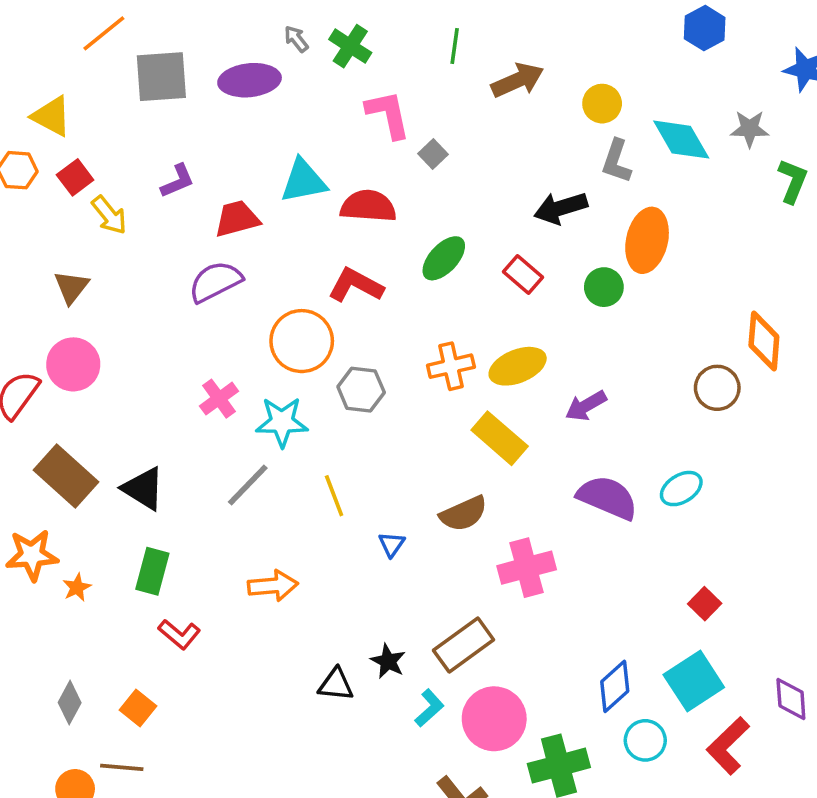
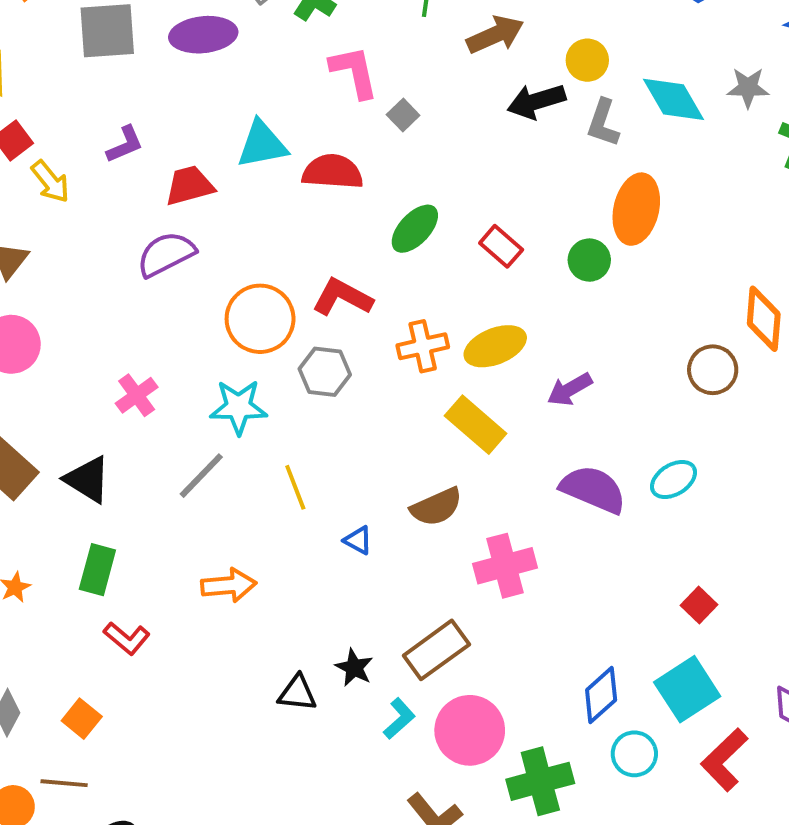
black arrow: (561, 208) -> (536, 101), moved
red L-shape: (356, 285) -> (342, 297), moved
pink cross: (219, 399) -> (137, 395), moved
blue triangle: (392, 544) -> (358, 540), turned -36

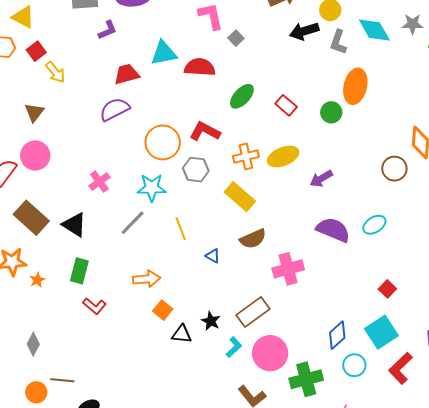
purple L-shape: (125, 144) -> (107, 30), moved
yellow rectangle: (476, 425) -> (240, 197), moved
orange square: (82, 719) -> (163, 310), moved

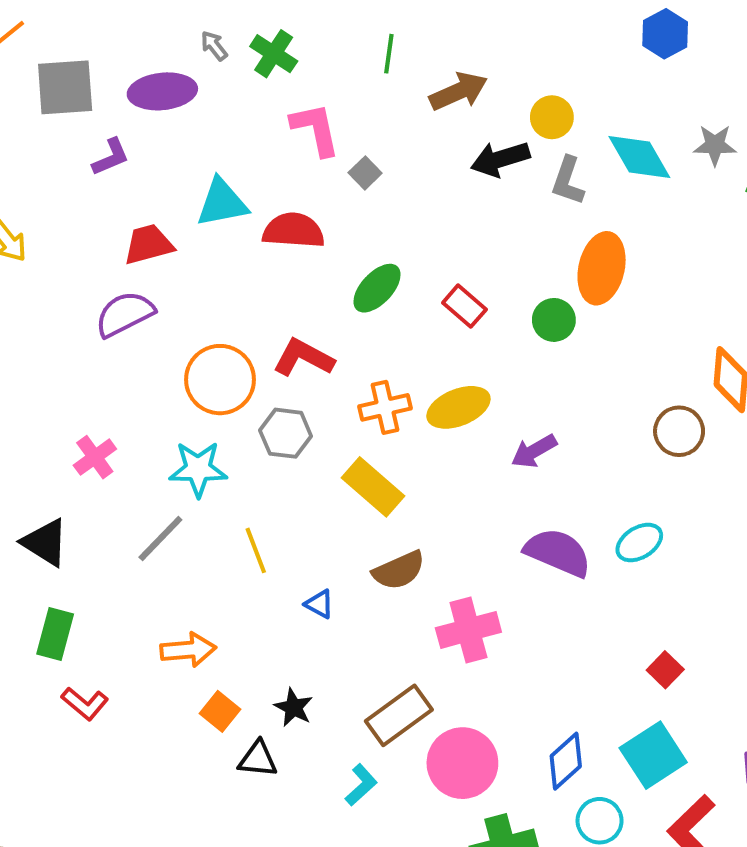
black star: (211, 321) -> (294, 707), moved
pink circle: (270, 353) -> (462, 763), moved

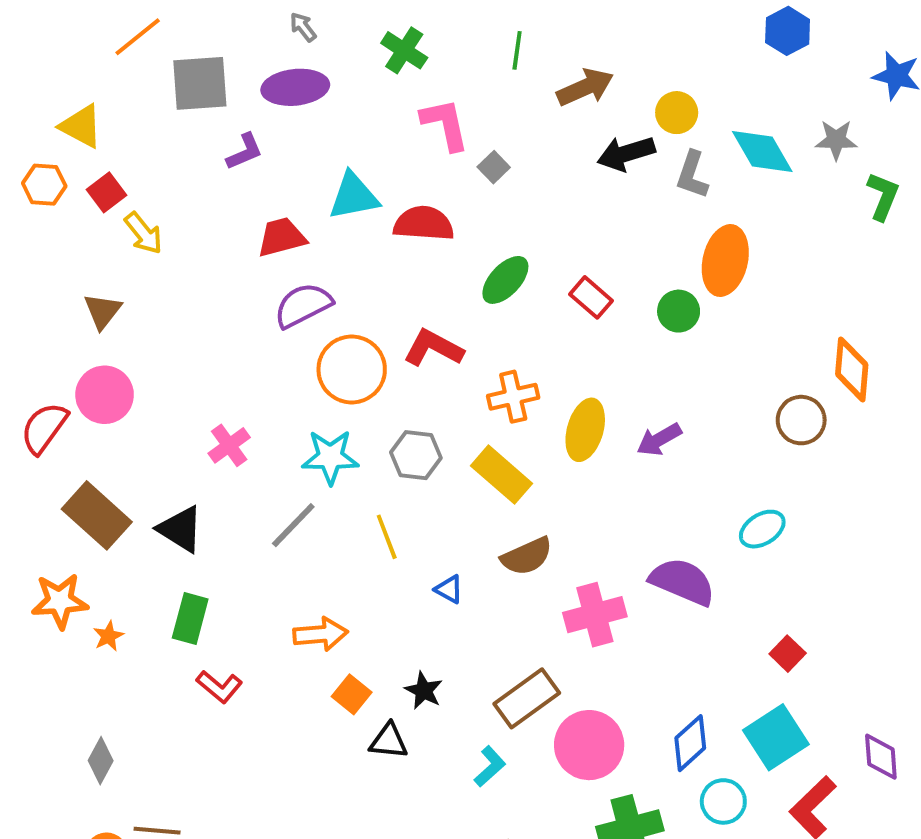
gray arrow: (214, 46) -> (303, 27), moved
purple semicircle: (125, 314) -> (303, 305), moved
yellow ellipse: (458, 407) -> (585, 430), moved, turned -52
gray hexagon: (286, 433) -> (416, 455), moved
purple semicircle: (558, 552) -> (682, 582), moved

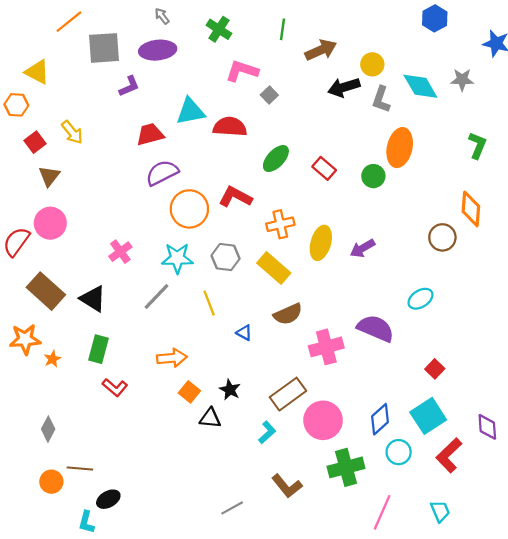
pink L-shape: (445, 124) -> (242, 71), turned -60
red square: (106, 192) -> (35, 142), moved
green L-shape: (883, 196) -> (477, 145), moved

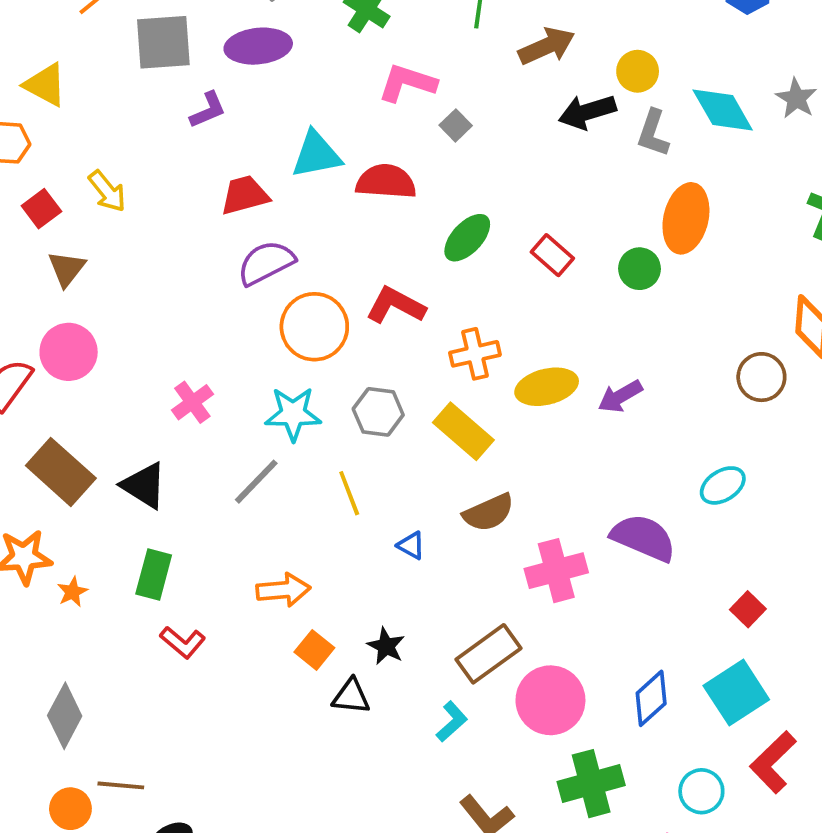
gray star: (462, 80) -> (796, 98), turned 30
yellow ellipse: (321, 243) -> (547, 387), turned 60
gray diamond: (48, 429) -> (65, 716), size x1.4
cyan circle: (399, 452) -> (701, 791), moved

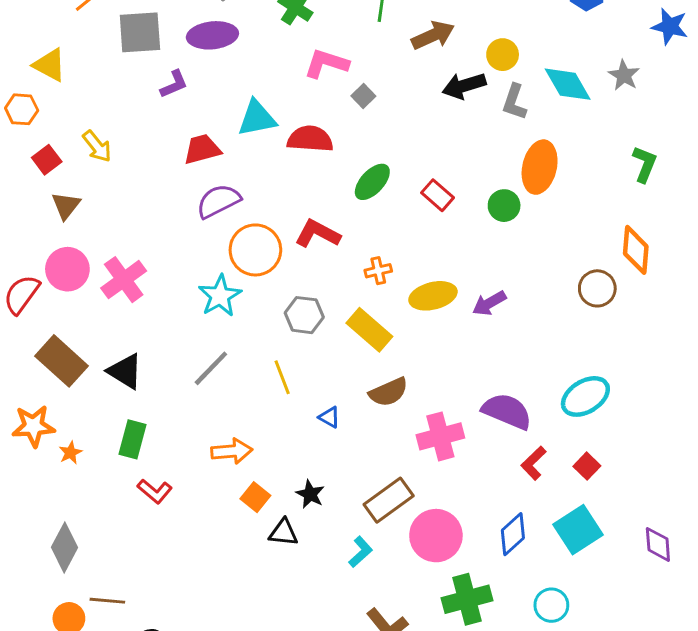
orange cross: (475, 354) -> (378, 271), size x0.7
pink cross: (192, 402) -> (124, 280), moved, size x1.4
cyan star: (293, 414) -> (220, 296), moved, turned -30
cyan ellipse: (723, 485) -> (585, 396), moved, size x1.4
red L-shape: (773, 762) -> (534, 463), moved, size x0.7

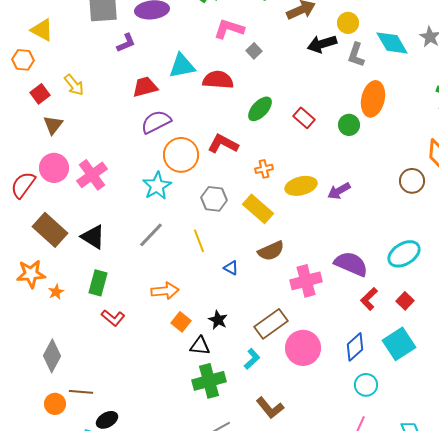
green cross: (467, 599) -> (209, 381), moved
cyan circle: (551, 605) -> (366, 385), moved

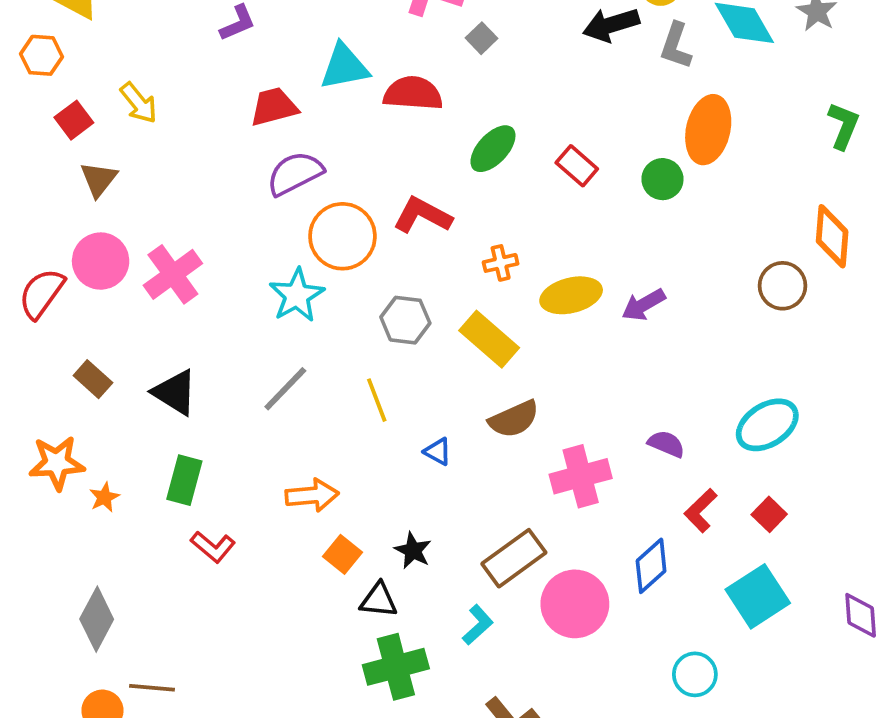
brown rectangle: (50, 230) -> (93, 379), size x0.6
purple semicircle: (351, 264) -> (666, 444), size x0.6
blue diamond: (355, 347) -> (651, 566), moved

